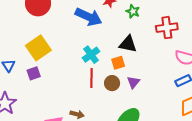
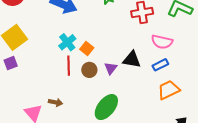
black triangle: (128, 44) -> (132, 60), moved
orange square: (118, 63) -> (87, 48), moved, turned -32

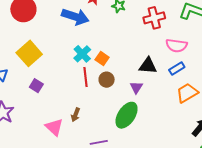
purple square: (11, 63) -> (36, 86), moved, turned -32
purple triangle: (111, 68) -> (136, 87), moved
brown arrow: (56, 102) -> (76, 115), turned 104

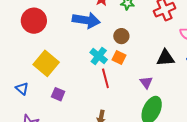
brown circle: (107, 80) -> (121, 36), moved
purple triangle: (136, 87) -> (146, 82), moved

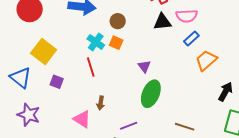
black triangle: (165, 58) -> (162, 22), moved
red line: (105, 78) -> (91, 67), moved
blue triangle: (22, 89) -> (21, 78), size x1.6

